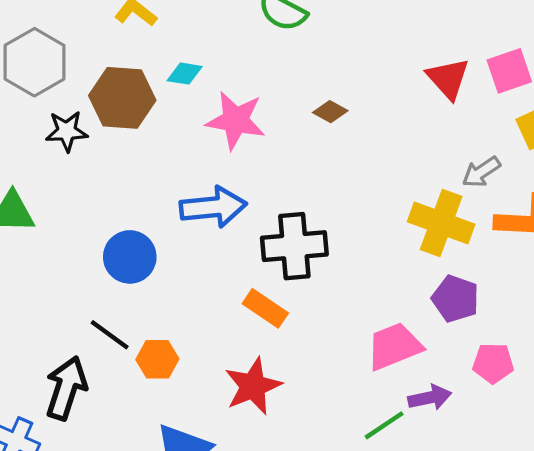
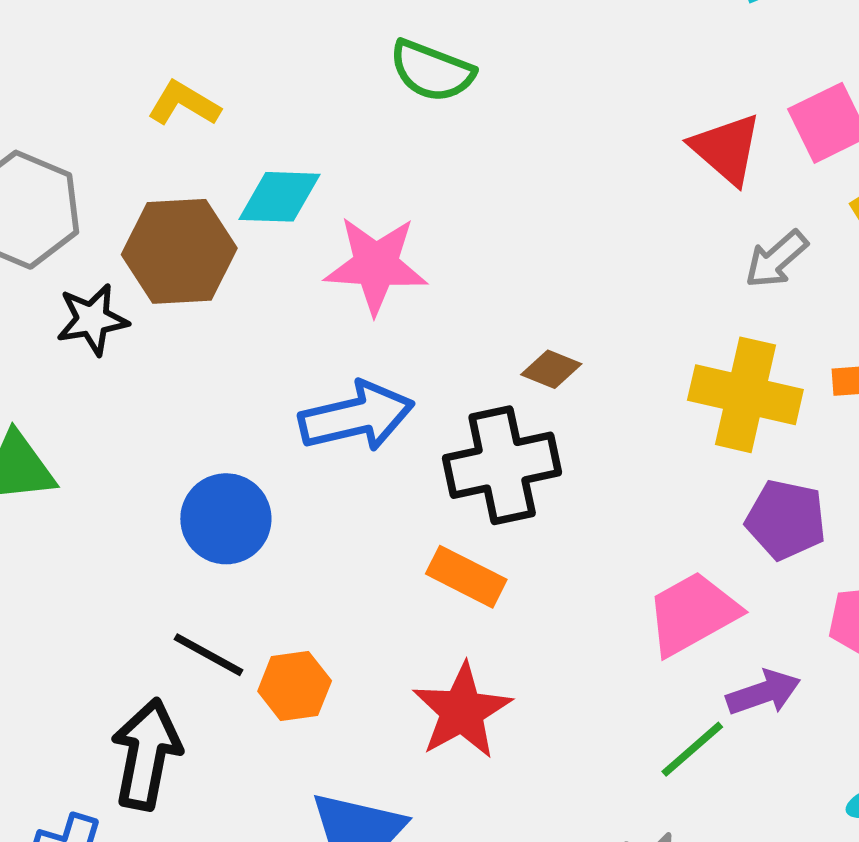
cyan diamond: (185, 74) -> (279, 197), size x1.4
brown diamond: (330, 112) -> (551, 369), moved
gray arrow: (481, 172) -> (776, 259), moved

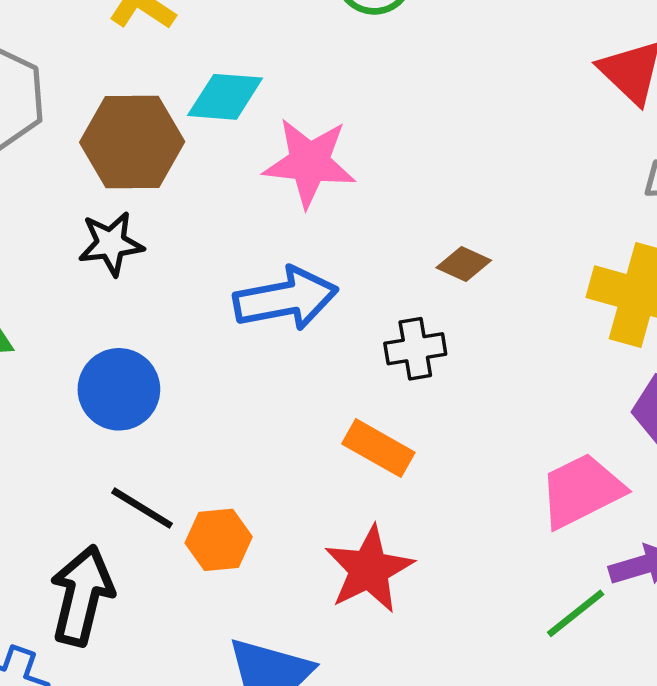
black star: (92, 320) -> (111, 244), moved
black cross: (502, 465) -> (415, 349), size x0.6
blue circle: (226, 519) -> (119, 389), moved

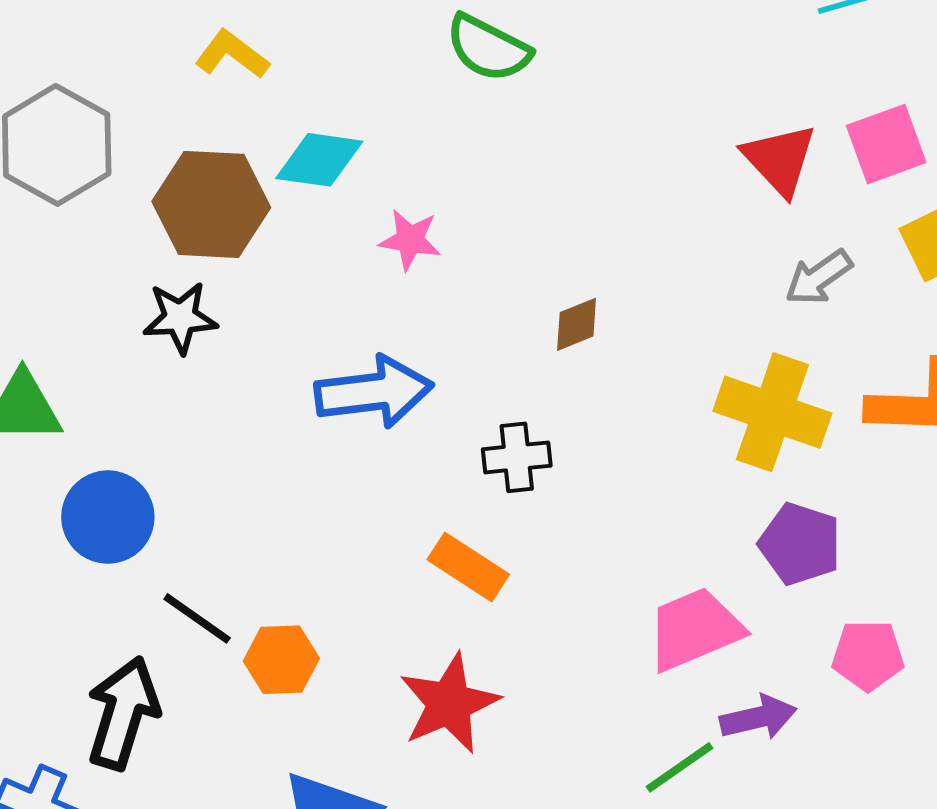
pink star: (309, 163) -> (410, 240), size x0.6
brown diamond: (464, 264) -> (577, 324), moved, turned -50
blue circle: (119, 389) -> (108, 517), moved

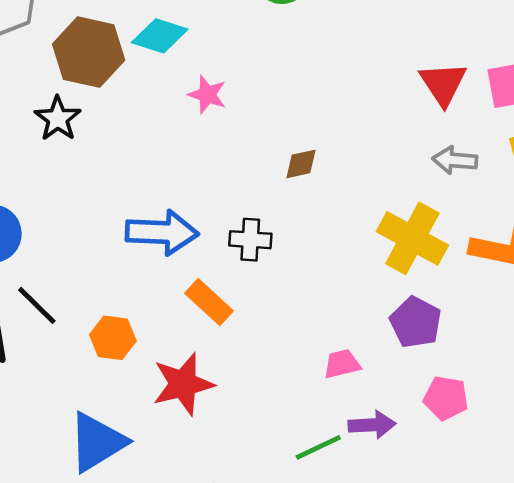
gray arrow: (819, 277) -> (455, 160), turned 30
black star: (180, 318) -> (58, 119), turned 30
blue arrow: (374, 392) -> (162, 232), moved
pink trapezoid: (695, 629) -> (342, 364), size x0.6
orange hexagon: (281, 660) -> (113, 338), moved

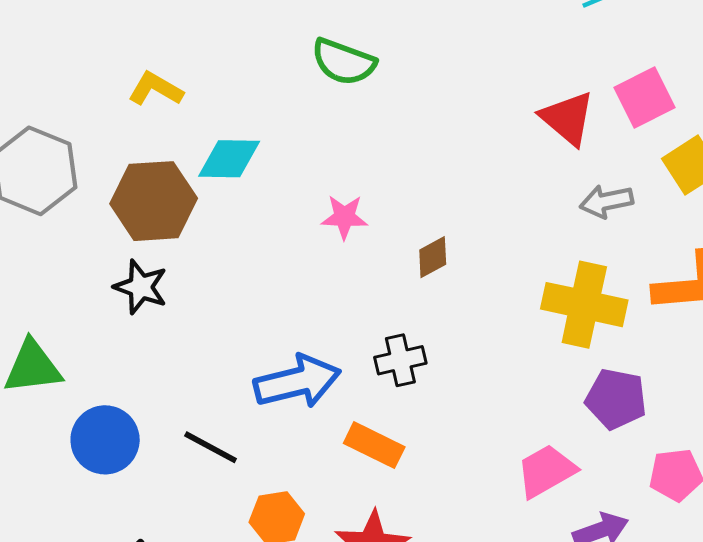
pink star: (207, 95) -> (344, 217), moved
black line: (37, 305) -> (211, 447), moved
pink trapezoid: (342, 364) -> (546, 471), size x1.4

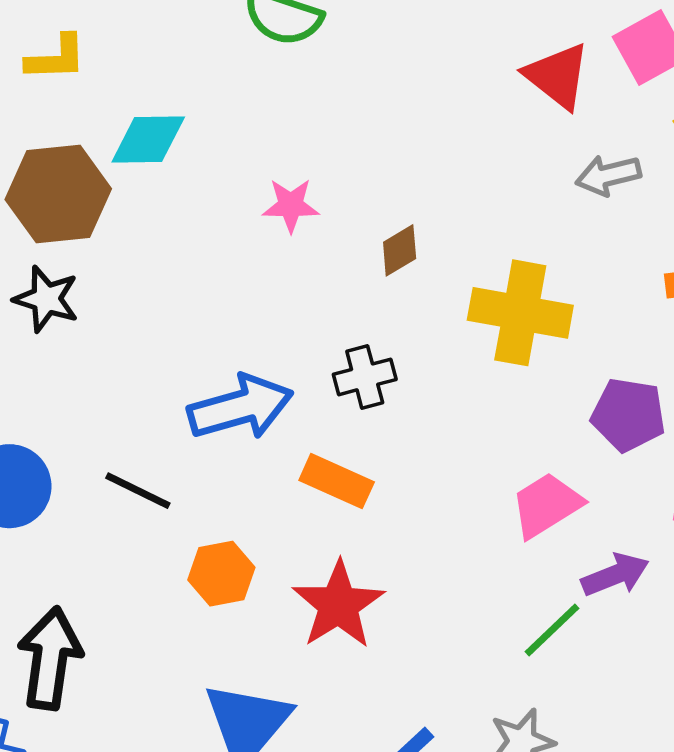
yellow L-shape: (156, 89) -> (56, 58), turned 150
yellow cross: (584, 305) -> (520, 313), moved

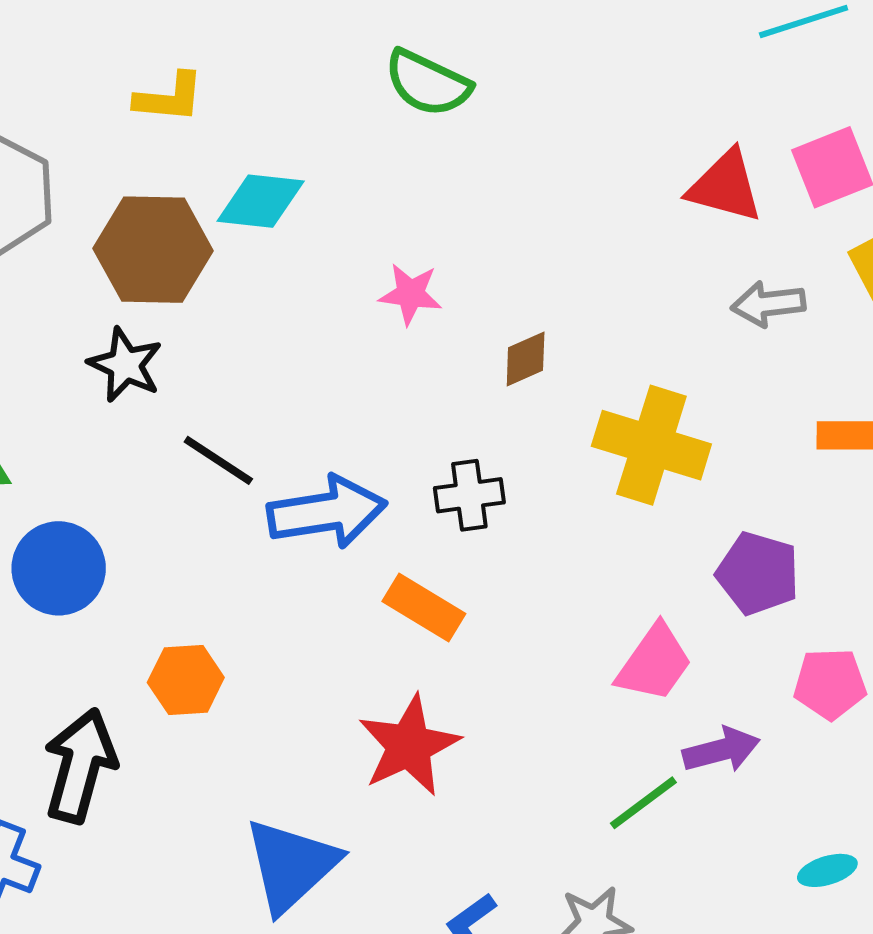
red triangle: (557, 76) -> (725, 186), turned -30
black line: (138, 491) -> (218, 460), moved
pink trapezoid: (546, 505) -> (654, 663), turned 150
orange hexagon: (221, 574) -> (186, 680), moved

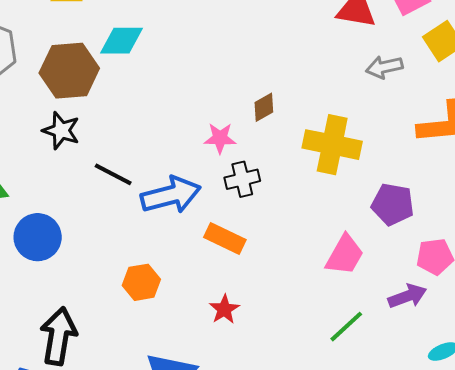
pink star: (410, 294) -> (220, 138), moved
orange hexagon: (186, 680) -> (141, 282), moved
red star: (409, 746) -> (224, 309), size x0.6
purple arrow: (721, 750) -> (407, 296), moved

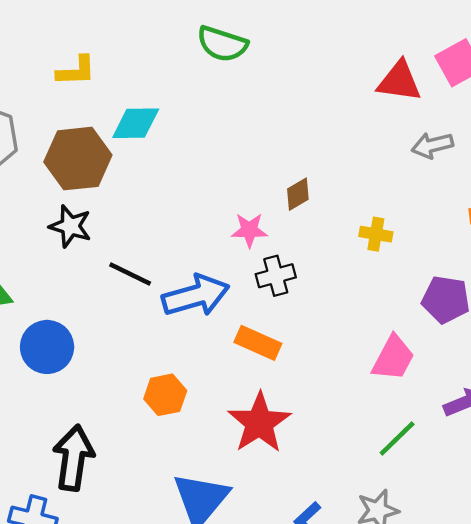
yellow cross: (332, 145) -> (376, 234), size x0.5
red star: (224, 309) -> (259, 423), size x1.8

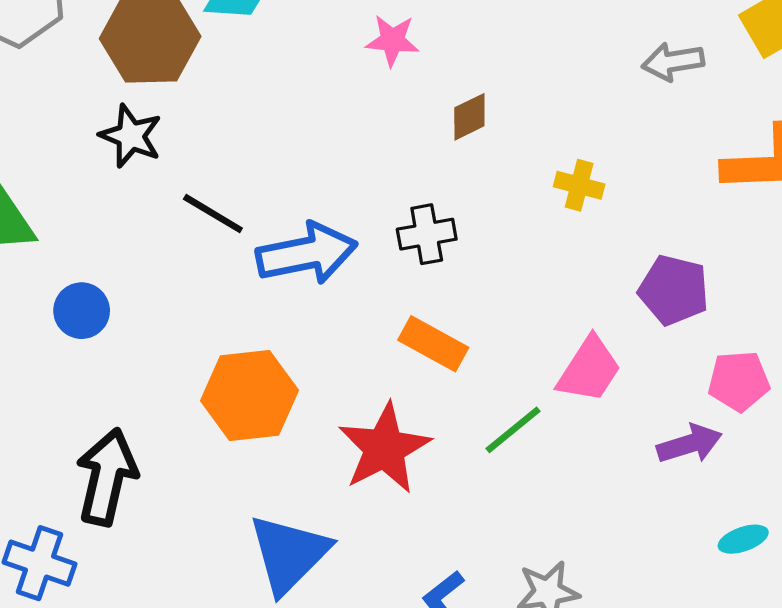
pink star: (249, 230) -> (392, 40), moved
orange rectangle: (258, 343) -> (433, 344), moved
blue circle: (47, 347) -> (82, 311), size x0.7
orange hexagon: (165, 395) -> (249, 395), size x1.5
green line: (397, 438) -> (513, 430), moved

